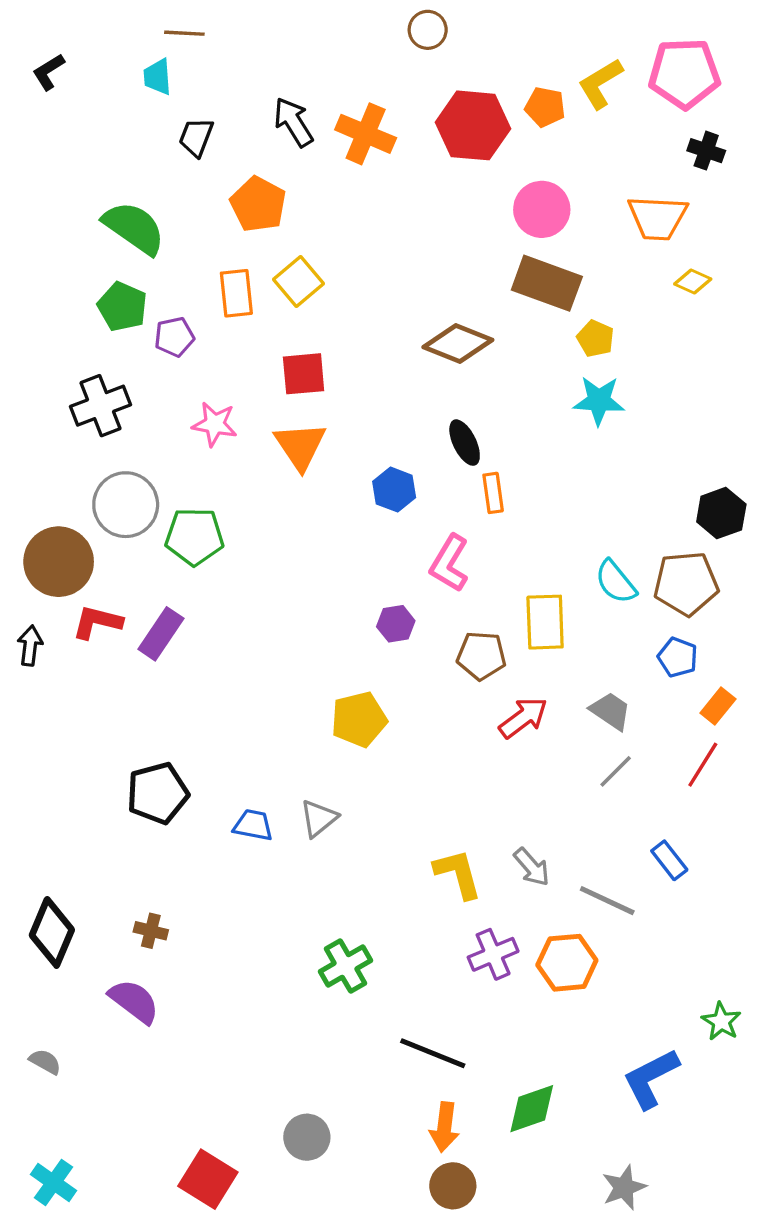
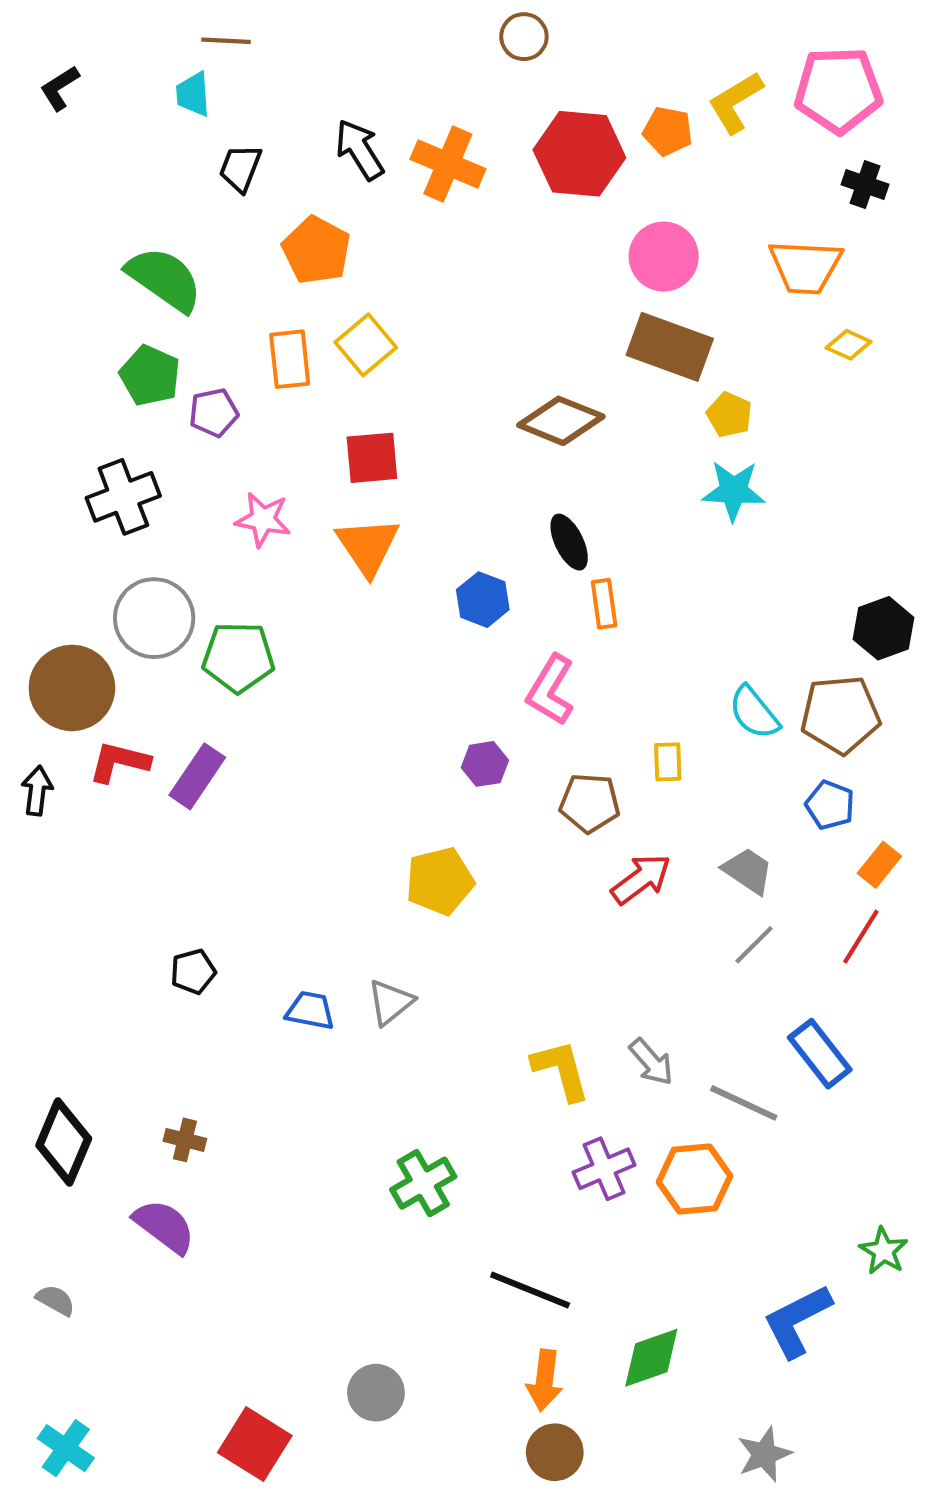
yellow rectangle: (545, 622) -> (668, 762), size x0.6
black pentagon: (158, 793) -> (193, 971), size x0.6
blue rectangle: (669, 860) -> (820, 1054), size x1.4

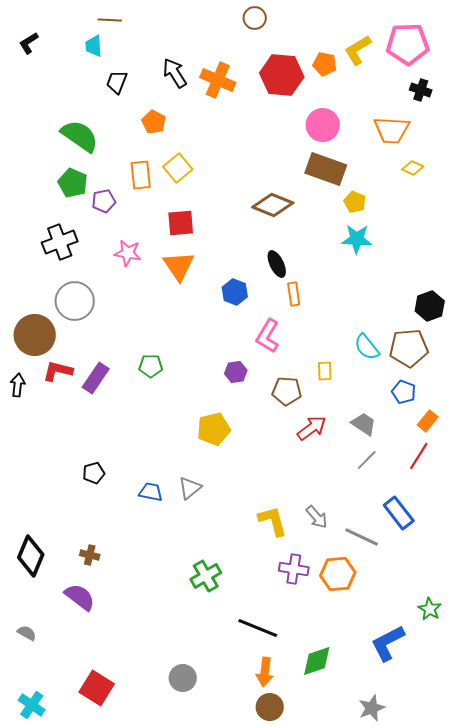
orange pentagon: (316, 250) -> (154, 122), size x0.7
green pentagon: (238, 657) -> (151, 366), moved, size x0.7
purple cross: (604, 1169) -> (294, 569), turned 32
red square: (255, 1444) -> (97, 688), moved

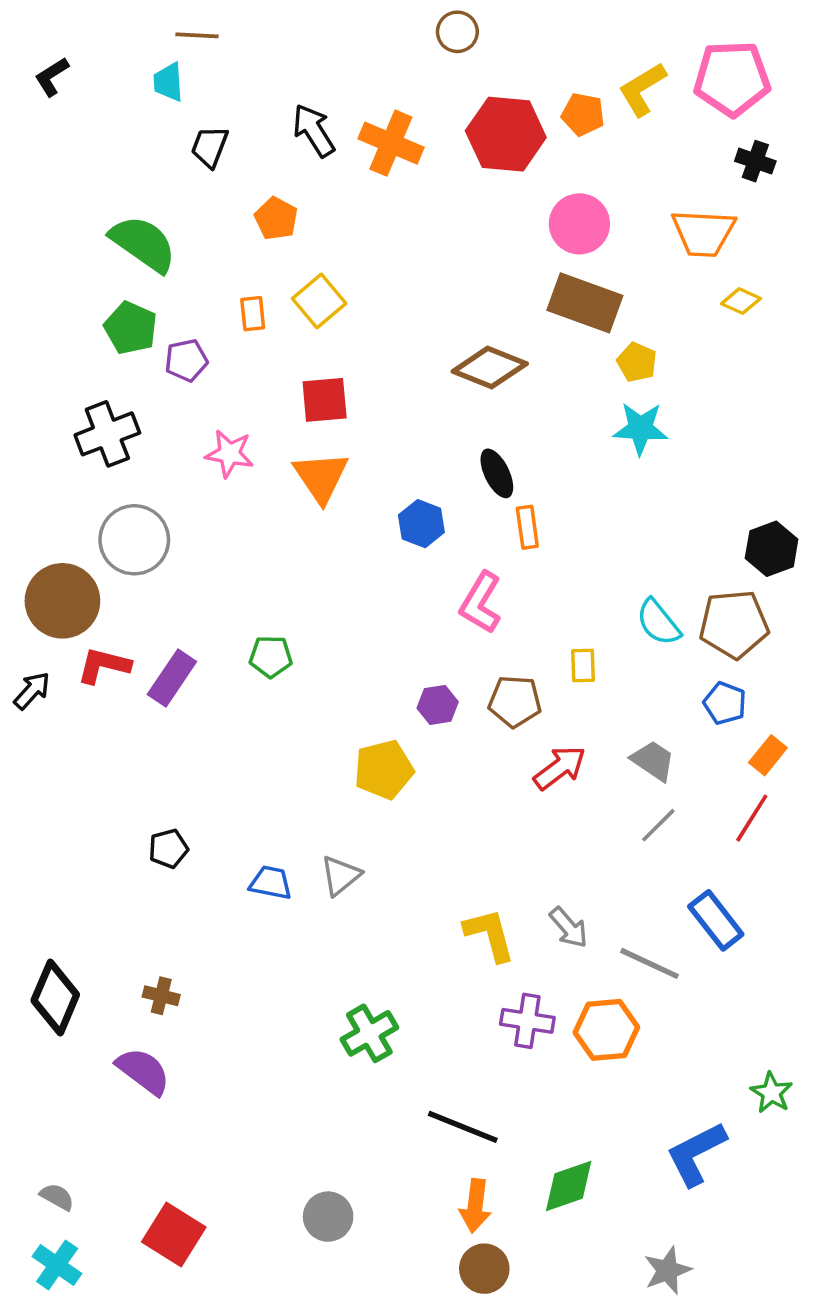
orange rectangle: (141, 175) -> (253, 314), size x0.7
purple hexagon: (236, 372) -> (438, 705), moved
black arrow: (18, 385) -> (32, 691), turned 35
gray semicircle: (27, 633) -> (57, 1197), moved

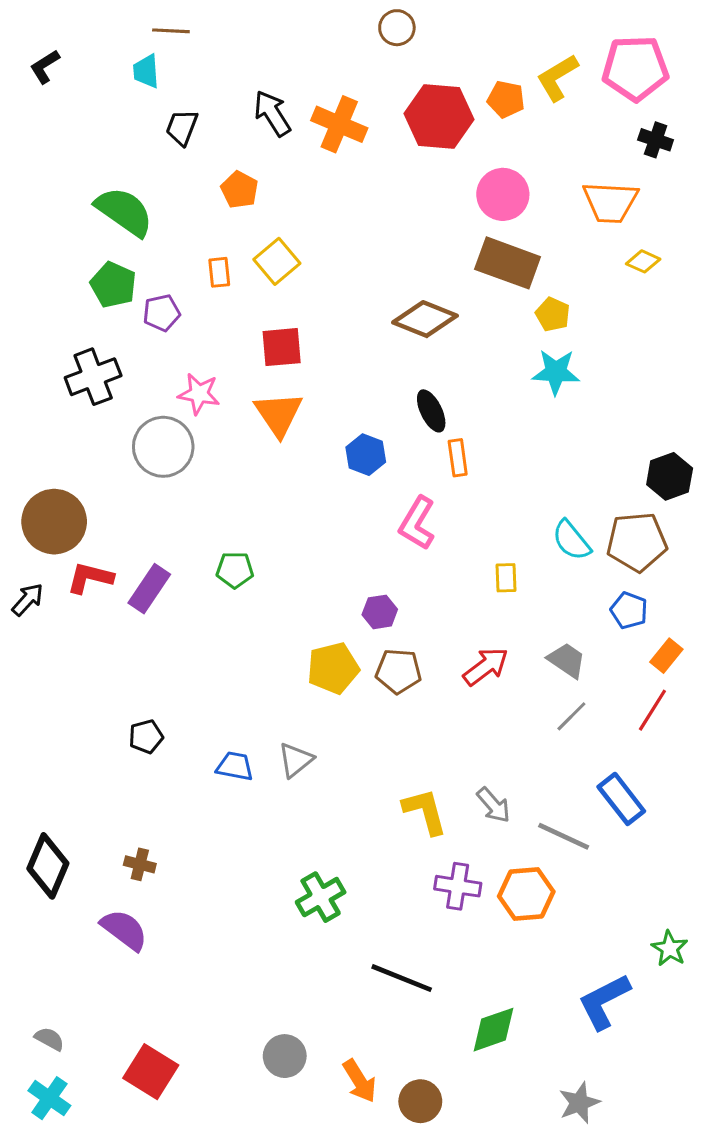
gray circle: (134, 540) -> (163, 447), moved
brown pentagon: (515, 701) -> (398, 671), moved
orange arrow: (475, 1206) -> (360, 1081), moved, turned -39

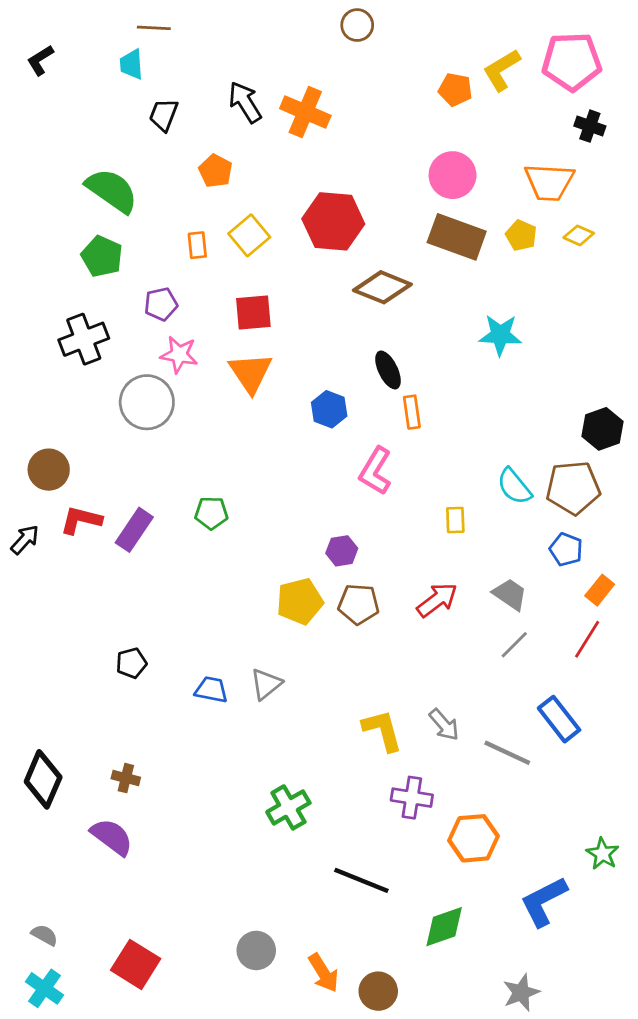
red hexagon: (439, 116) -> (333, 221), moved
purple pentagon: (162, 313) -> (161, 304), moved
yellow pentagon: (553, 314) -> (521, 235), moved
brown circle: (54, 522) -> (49, 470), size x0.7
orange hexagon: (526, 894) -> (474, 838), moved

